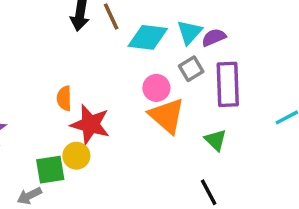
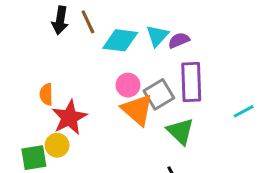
gray square: (191, 69) -> (159, 94), moved, size x1.4
red star: (90, 124) -> (69, 117), turned 30
green triangle: (216, 140) -> (180, 131), size x1.4

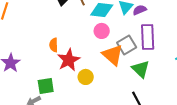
pink circle: (128, 85) -> (102, 31), moved
yellow circle: (57, 145) -> (86, 77), moved

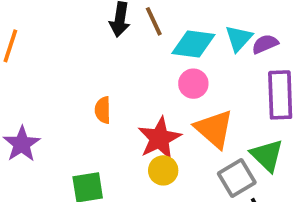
gray square: (127, 45) -> (237, 178), moved
red star: (69, 60) -> (159, 138), moved

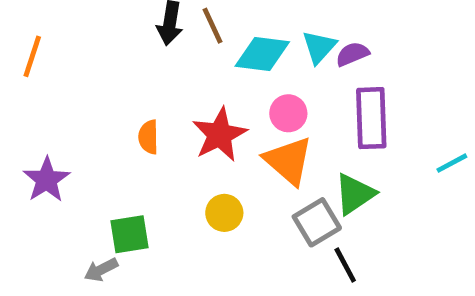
pink circle: (193, 84) -> (288, 113), moved
red star: (159, 138) -> (220, 135), moved
green triangle: (267, 155) -> (355, 194), turned 42

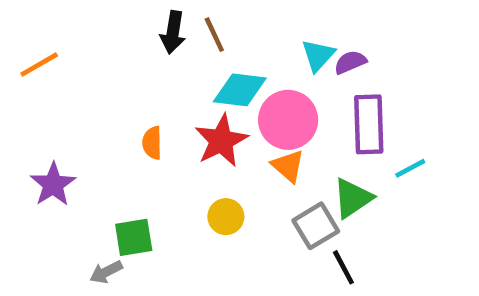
cyan diamond: (262, 54) -> (240, 90), moved
orange line: (32, 56) -> (39, 65), turned 42
pink circle: (288, 113) -> (288, 120), size x1.6
orange triangle: (288, 161) -> (288, 166), size x0.7
cyan line: (452, 163) -> (410, 168), moved

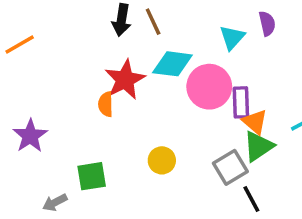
purple semicircle: (350, 62) -> (267, 23), moved, turned 100
purple rectangle: (369, 124) -> (241, 102), moved, size x0.7
red star: (221, 141) -> (125, 80), moved
orange triangle: (288, 166) -> (255, 122), moved
gray arrow: (106, 272) -> (55, 203), moved

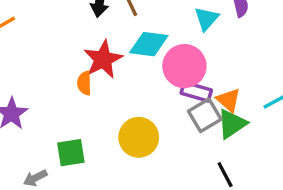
purple rectangle: (241, 102) -> (196, 92), moved, turned -72
yellow circle: (162, 160) -> (139, 137), size x1.5
gray square: (230, 167) -> (205, 115), moved

